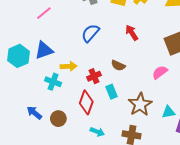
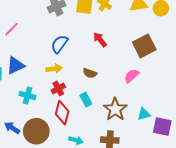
yellow arrow: (69, 66) -> (54, 69), moved
red cross: (94, 76) -> (58, 89), moved
brown circle: (58, 119) -> (36, 131), size x1.6

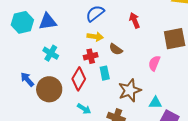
yellow arrow: (54, 69) -> (95, 37), moved
pink semicircle: (131, 76) -> (154, 63), turned -42
red cross: (58, 89) -> (91, 56), moved

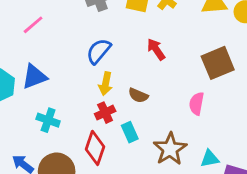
yellow arrow: (95, 37) -> (106, 84), turned 105

